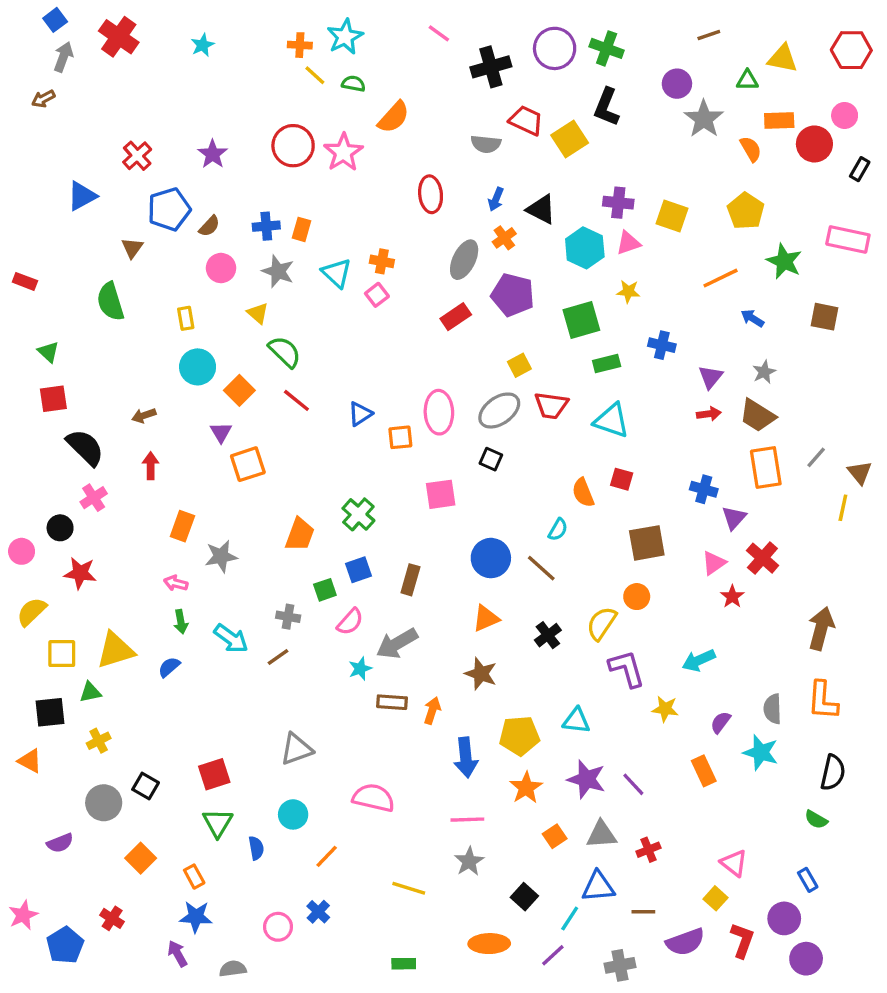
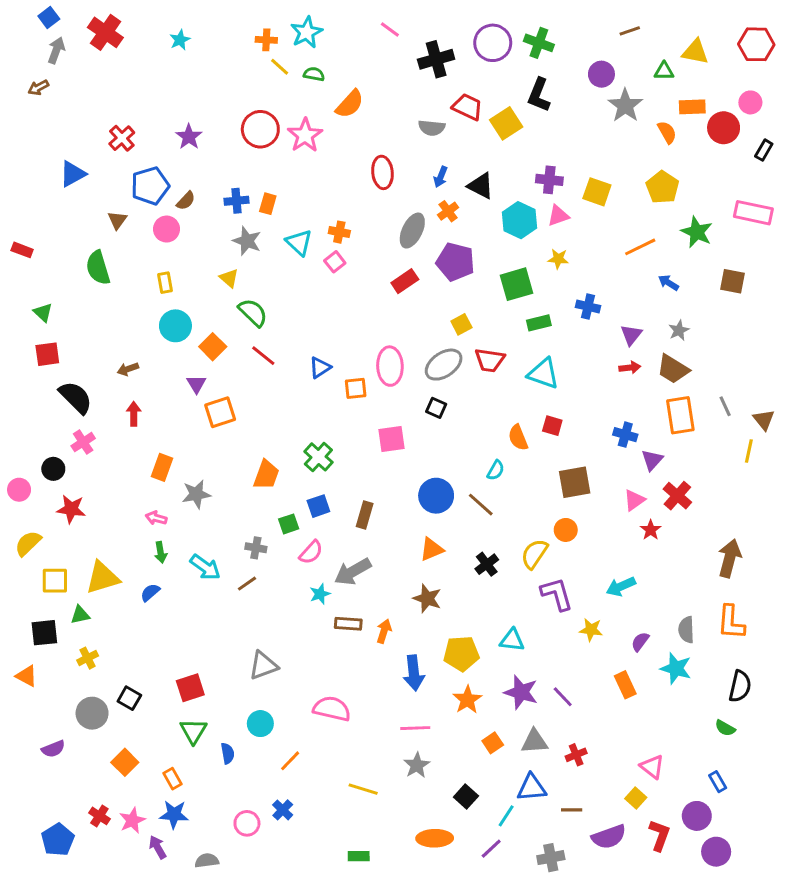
pink circle: (221, 268) -> (167, 229), moved
gray line: (816, 457) -> (725, 406), turned -66
pink star: (23, 915) -> (132, 820), moved

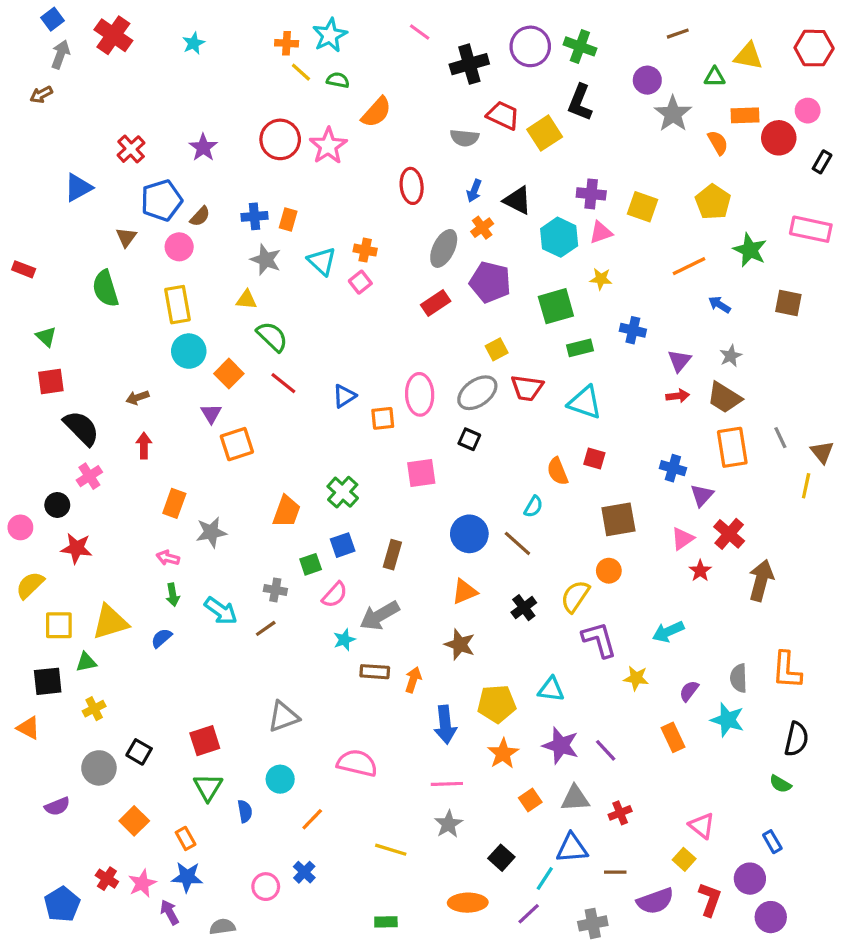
yellow triangle: (229, 278) -> (246, 300), turned -36
yellow rectangle: (165, 283) -> (178, 305), size x1.6
brown arrow: (730, 558) -> (761, 580), moved

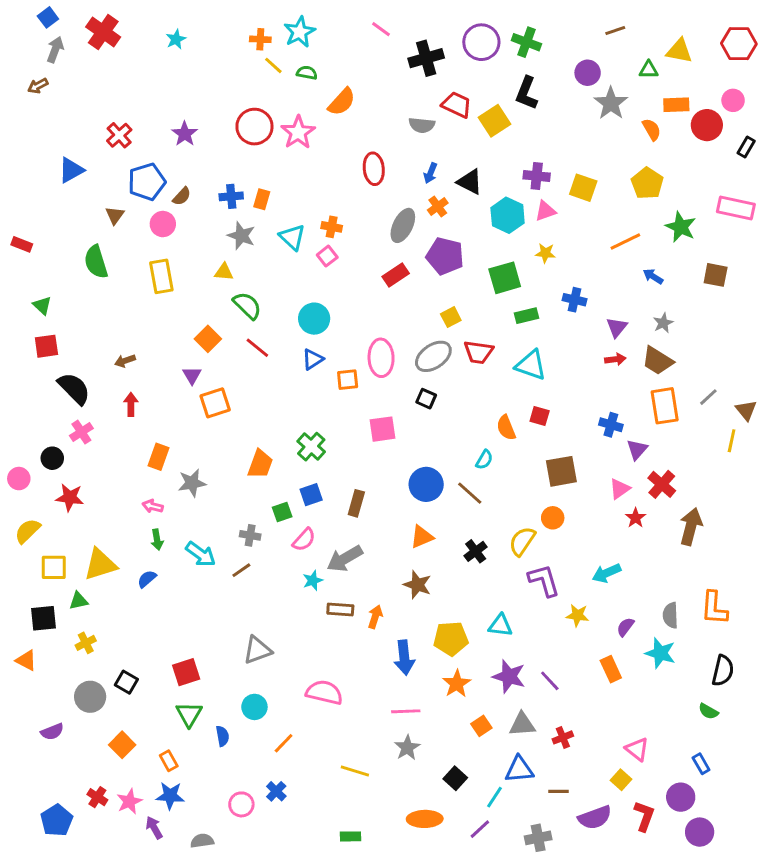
cyan circle: (189, 351) -> (314, 319), moved
gray line: (780, 438) -> (708, 397), turned 72

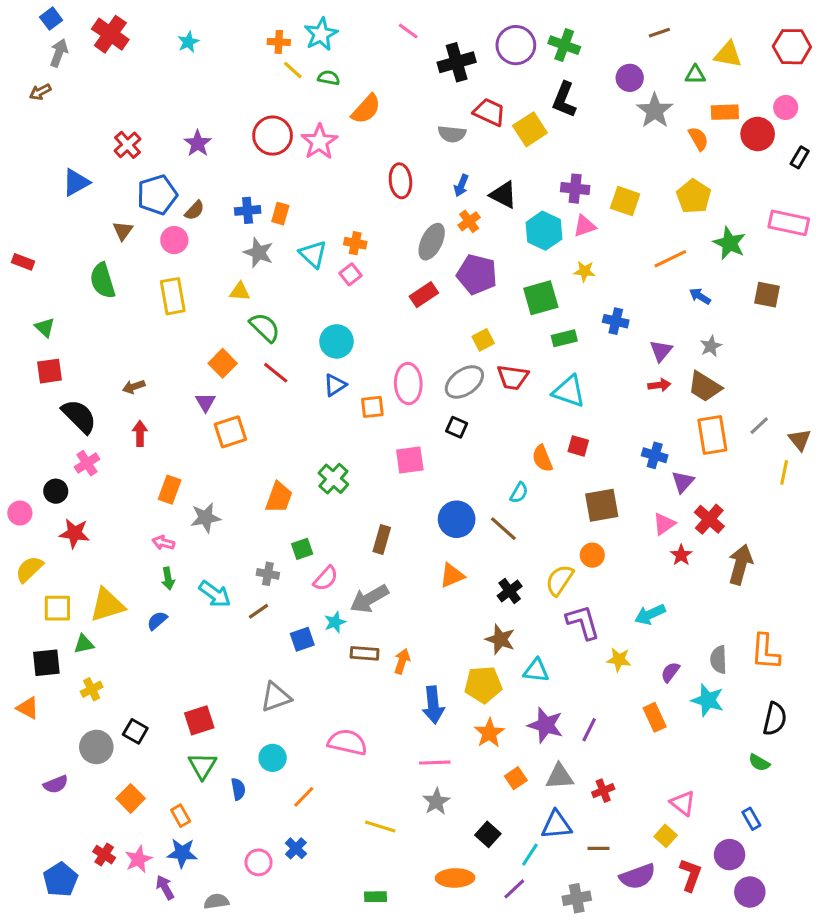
blue square: (311, 495) -> (302, 639), moved
brown star: (417, 585) -> (500, 639), moved
purple line: (550, 681) -> (589, 730), turned 70

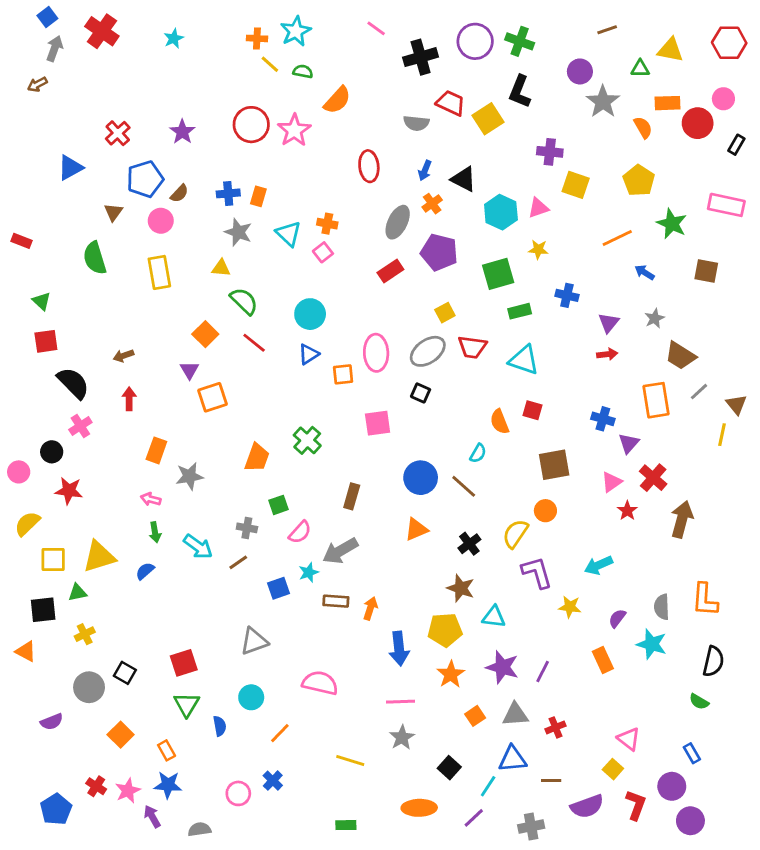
purple cross: (575, 189) -> (550, 152), moved
brown trapezoid: (705, 387) -> (680, 356), moved

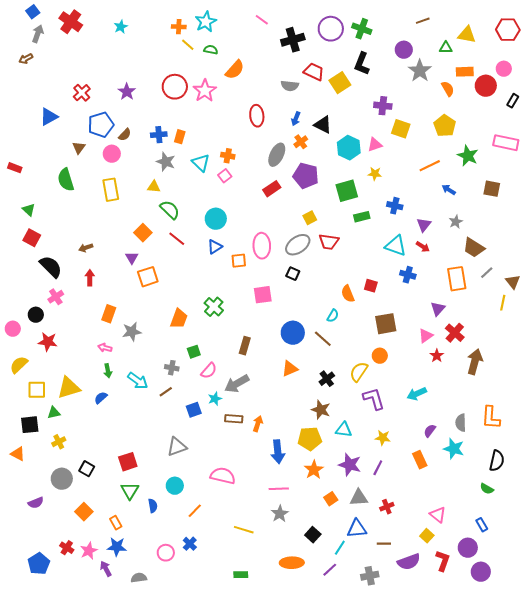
red square: (46, 341) -> (32, 238), turned 36
red arrow: (607, 354) -> (423, 247), turned 40
cyan triangle: (524, 360) -> (396, 246), moved
blue cross: (603, 419) -> (408, 275), moved
yellow star: (570, 607) -> (383, 438), moved

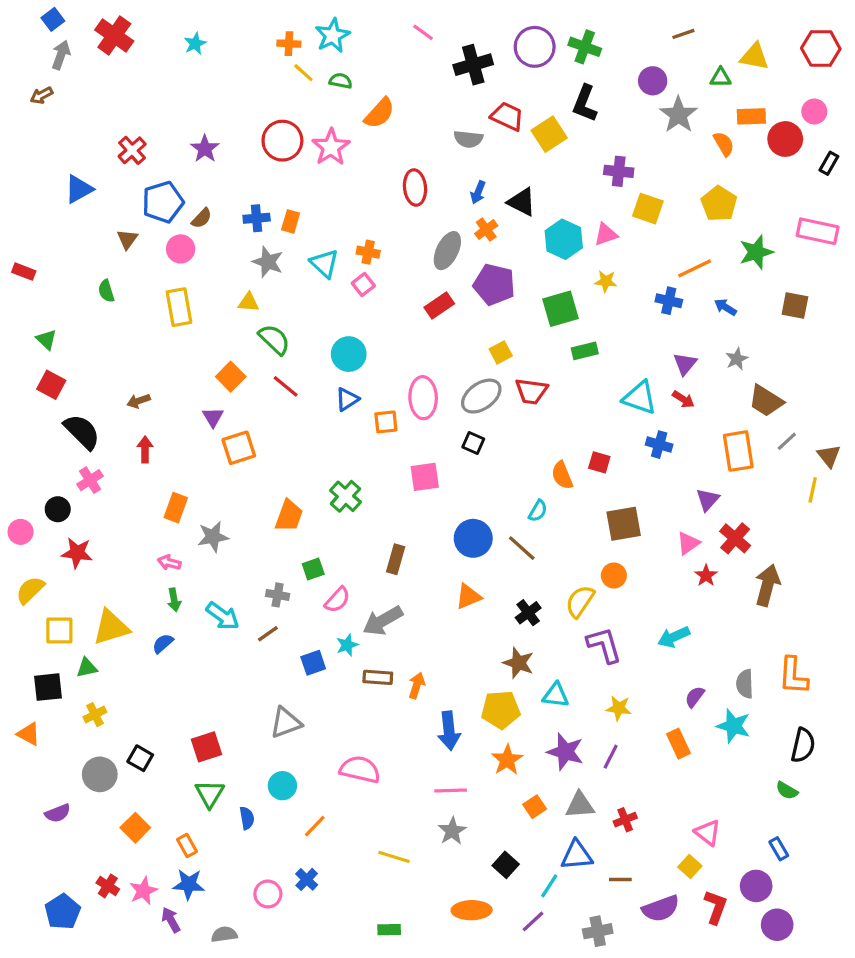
green star: (468, 156) -> (756, 252), turned 30
green semicircle: (66, 180) -> (106, 291), size x0.6
blue cross: (395, 206) -> (669, 301), moved

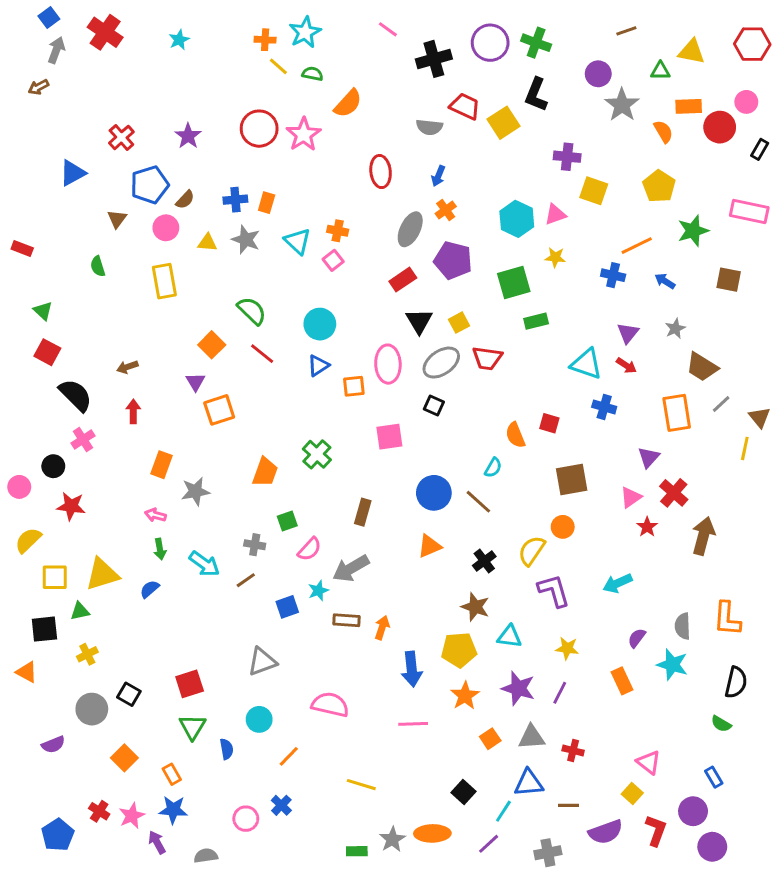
black triangle: (522, 202) -> (419, 321), moved, turned 32
yellow triangle: (248, 302) -> (207, 243), moved
red cross: (625, 820) -> (573, 751), turned 36
gray star: (452, 831) -> (392, 839), moved

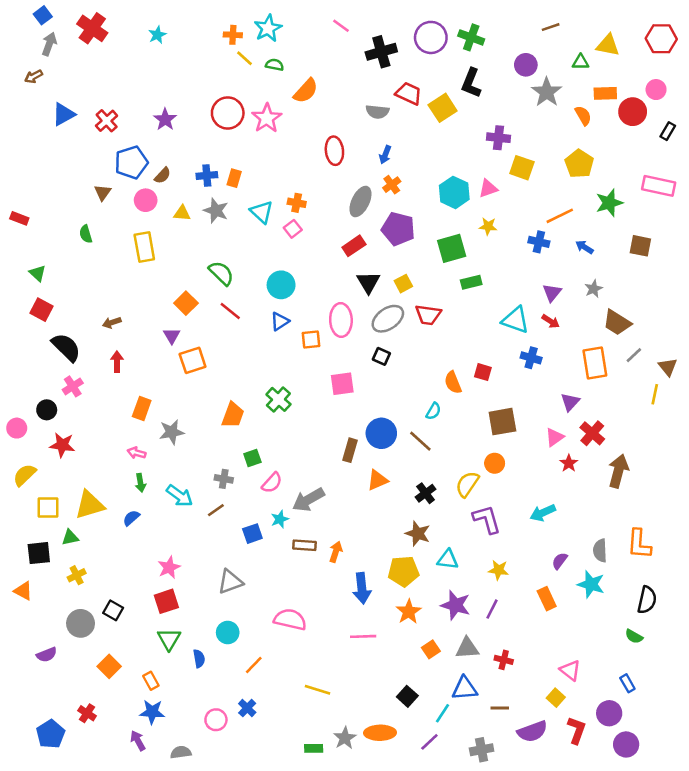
blue triangle: (73, 173) -> (64, 114), moved
brown rectangle: (363, 512) -> (350, 450), moved
pink star: (132, 816) -> (169, 567), moved

